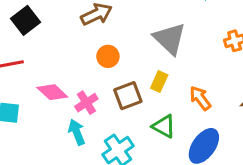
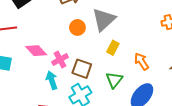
gray triangle: (170, 39) -> (104, 20), moved, turned 30
brown square: (128, 96) -> (82, 69), moved, turned 36
green triangle: (164, 126) -> (114, 80), turned 36

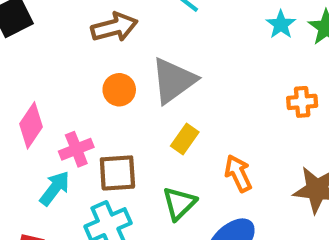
pink diamond: (36, 51) -> (31, 125), turned 70
brown square: (82, 69) -> (117, 173), turned -30
cyan arrow: (52, 80) -> (55, 188), turned 48

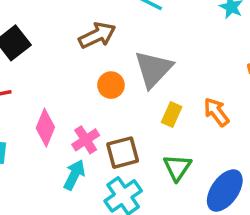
orange arrow: (238, 173) -> (216, 112), moved

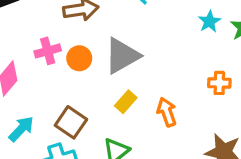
pink cross: (86, 140) -> (48, 51), moved
brown square: (123, 153) -> (71, 122), turned 32

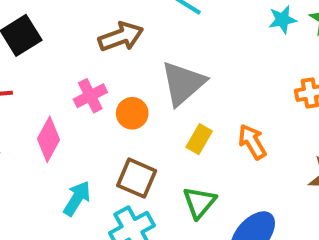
cyan star: (209, 21) -> (283, 20), turned 30
orange circle: (79, 58) -> (132, 113), moved

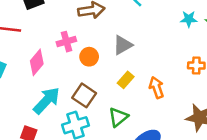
gray triangle: (183, 83) -> (123, 45), size x0.7
cyan arrow: (77, 198) -> (47, 101), size x1.4

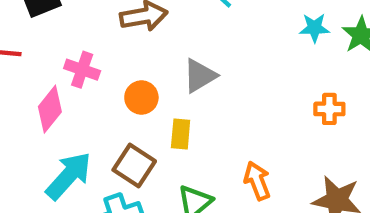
pink cross: (66, 42) -> (82, 70), moved, turned 36
yellow rectangle: (126, 80) -> (181, 134), moved, turned -35
orange arrow: (157, 88) -> (257, 181), moved

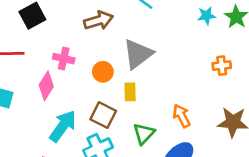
gray triangle: (200, 76) -> (138, 54), size x1.4

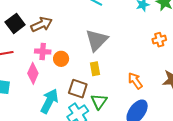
brown arrow: (98, 21) -> (42, 24), moved
orange circle: (103, 72) -> (61, 59), moved
green triangle: (144, 134) -> (99, 101), moved

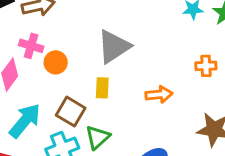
orange arrow: (135, 81) -> (159, 95), moved, turned 108

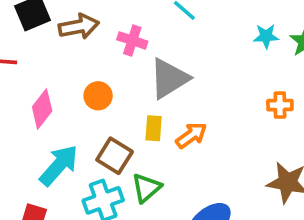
pink cross: (31, 46) -> (132, 40), moved
orange arrow: (159, 95) -> (191, 135), moved, turned -32

